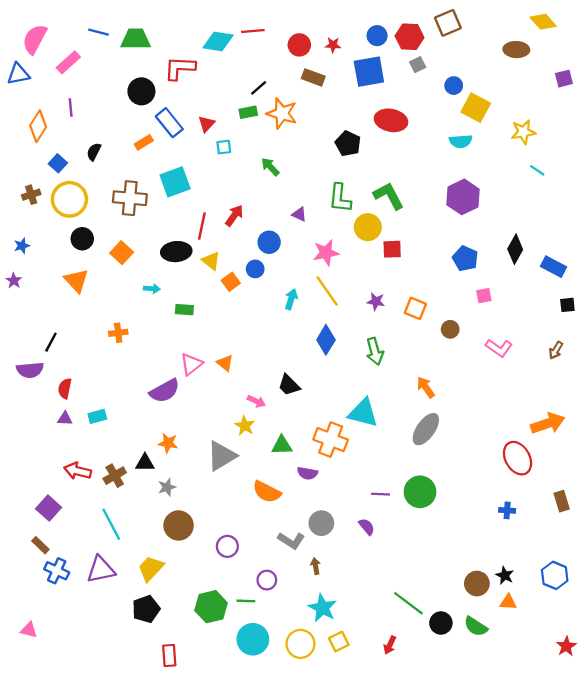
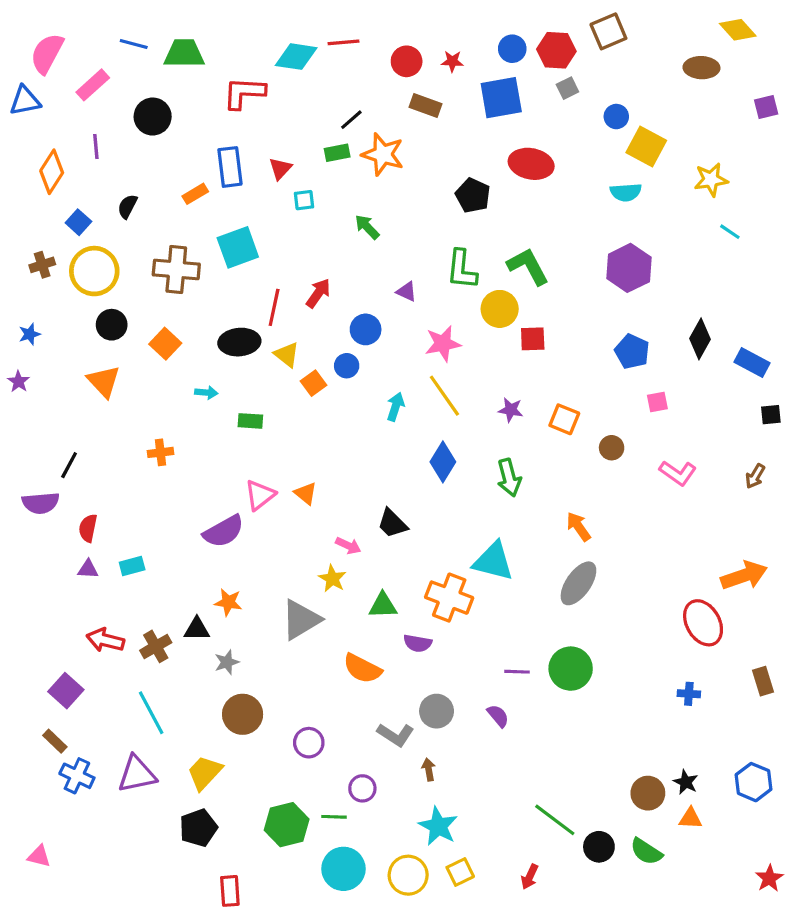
black circle: (141, 91) -> (153, 117), moved
blue rectangle: (169, 123) -> (230, 167), turned 32

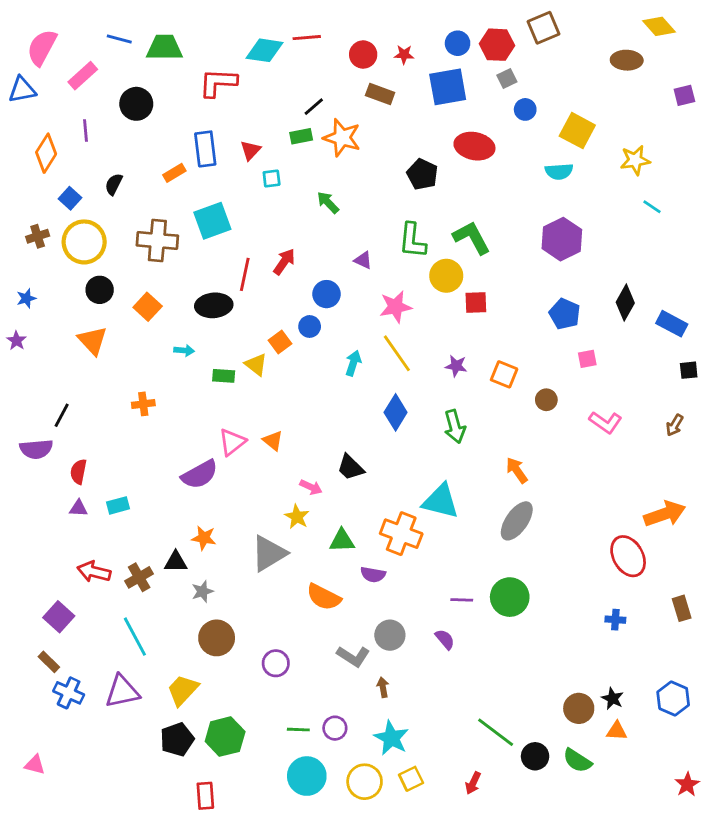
blue circle: (616, 117) -> (525, 109), moved
yellow triangle: (287, 355) -> (256, 365), moved
purple circle: (362, 788) -> (335, 728), moved
green hexagon: (287, 825) -> (225, 737), moved

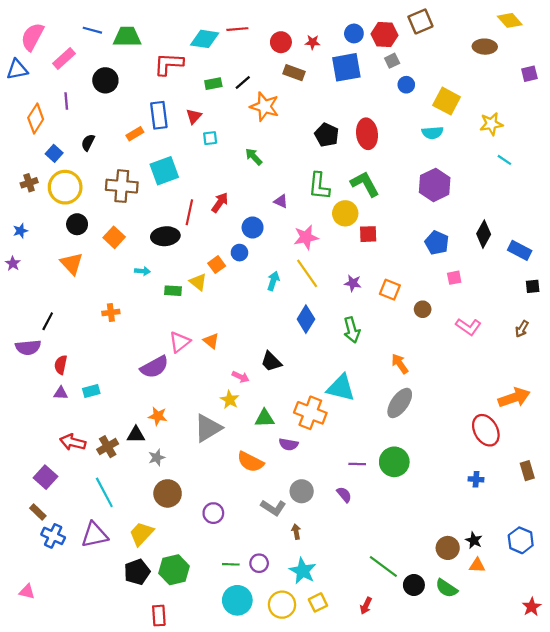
green rectangle: (301, 136) -> (213, 84), moved
red ellipse: (474, 146) -> (367, 134), moved, turned 72

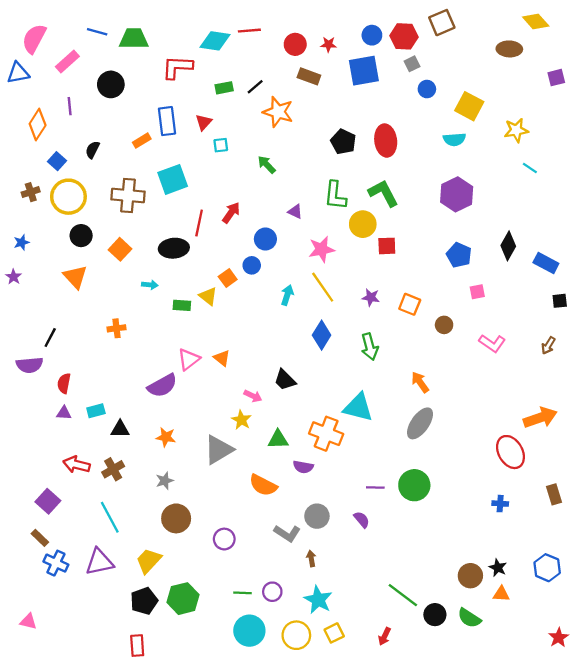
black triangle: (136, 435) -> (120, 429), moved
red rectangle: (159, 616) -> (137, 646), moved

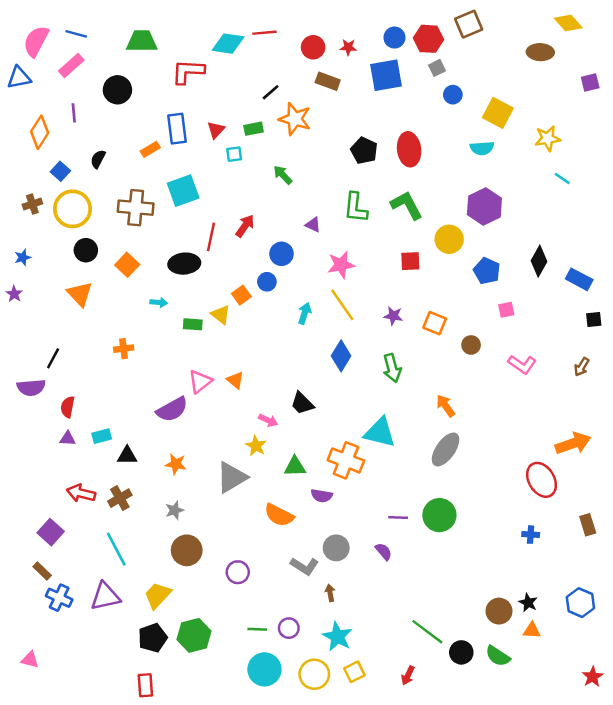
blue line: (97, 32) -> (76, 34), moved
green rectangle: (224, 88) -> (254, 129), moved
yellow circle: (363, 224) -> (449, 239), moved

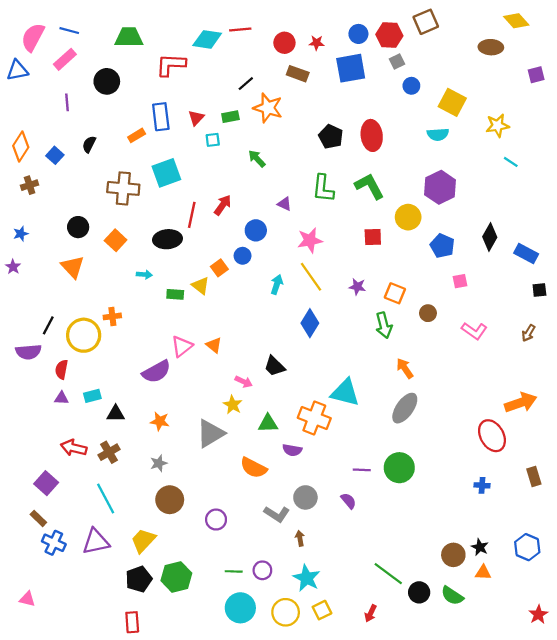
orange diamond: (40, 132) -> (21, 146), moved
yellow circle: (72, 209) -> (84, 335), moved
green arrow: (392, 368) -> (384, 325), moved

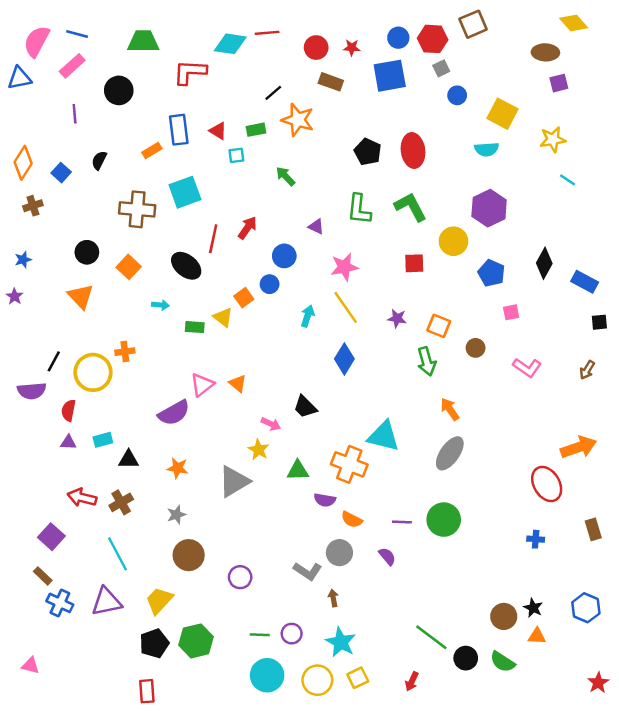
purple square: (536, 75) -> (559, 83), moved
red triangle: (196, 118) -> (218, 131), turned -42
black ellipse: (167, 239) -> (186, 266), turned 44
orange semicircle: (254, 468) -> (352, 520), moved, size x0.7

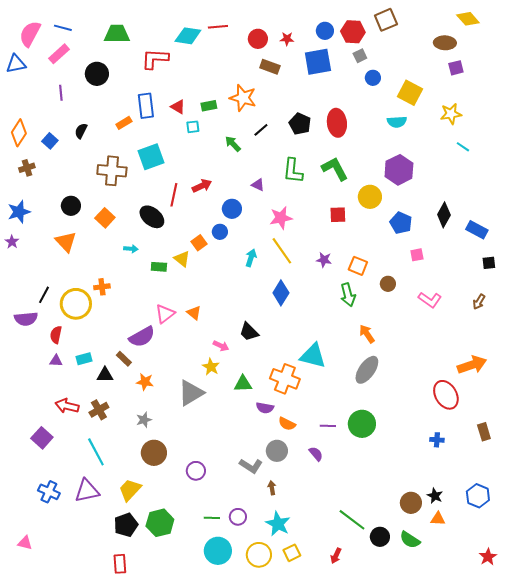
black line: (273, 93) -> (261, 130), moved
red arrow: (247, 228) -> (202, 186), turned 30
blue star: (23, 260) -> (19, 212), size x1.6
brown rectangle: (43, 576) -> (124, 359), moved

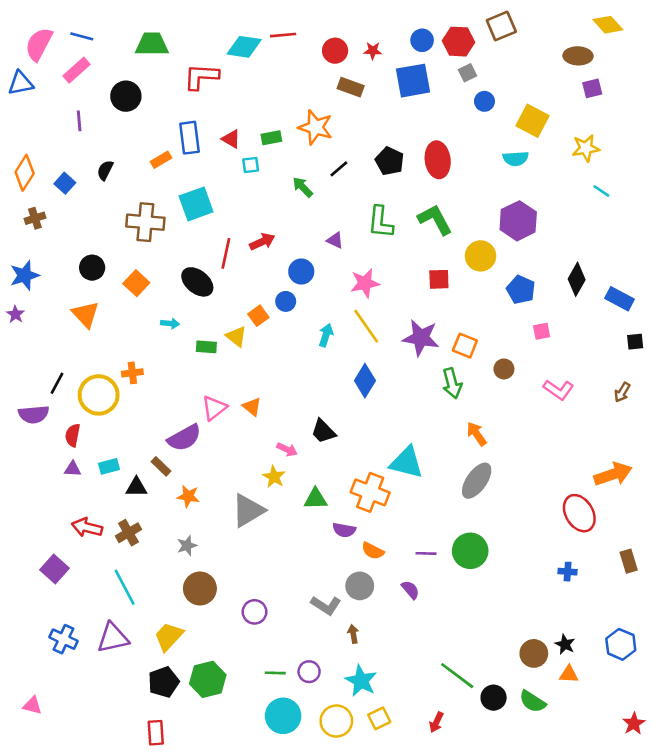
purple star: (324, 260) -> (421, 338), size x1.8

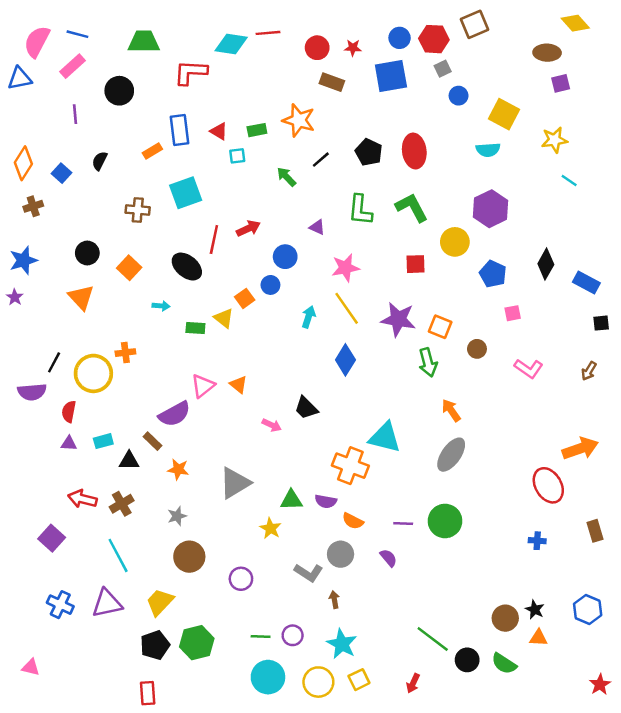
brown cross: (145, 222) -> (138, 210), size x0.7
yellow star: (274, 477) -> (270, 528), moved
green triangle: (316, 499) -> (291, 500), moved

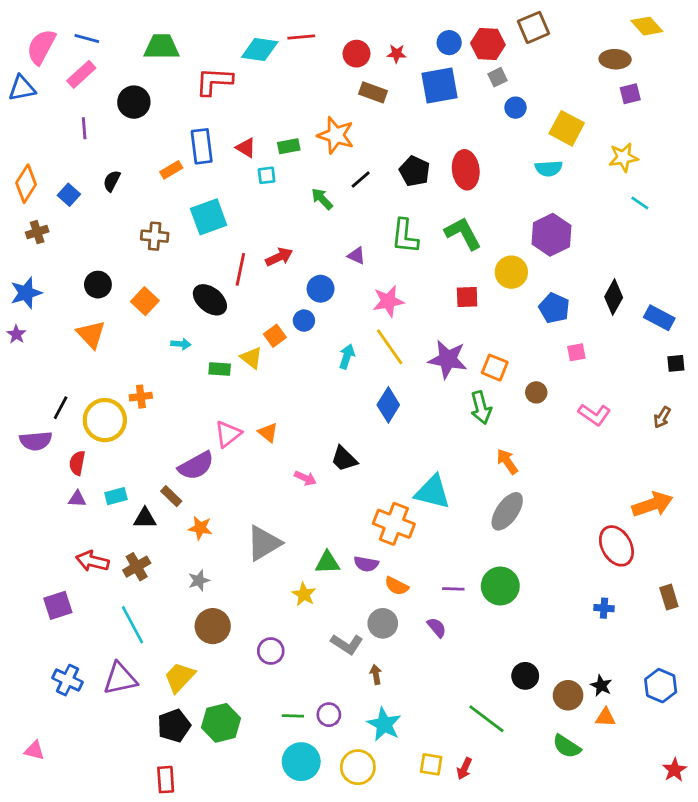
purple square: (52, 538) -> (58, 605), turned 30
black circle: (467, 660) -> (525, 676), moved
yellow square: (359, 680) -> (431, 764), moved, turned 35

